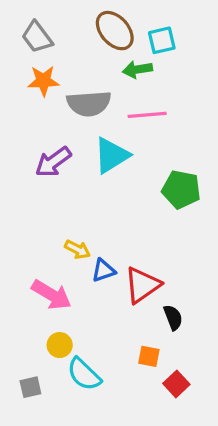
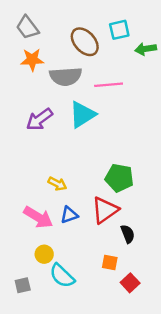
brown ellipse: (115, 31) -> (85, 42), moved
green arrow: (137, 69) -> (146, 49), moved
green pentagon: (181, 189) -> (119, 178), moved
blue triangle: (103, 270) -> (69, 215), moved

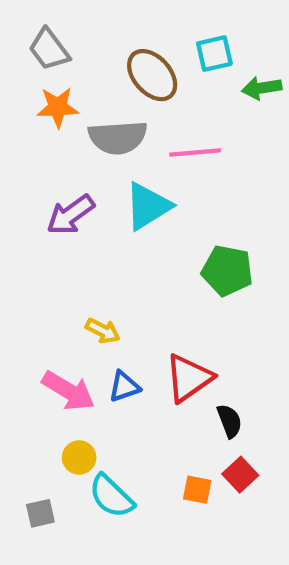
green pentagon: (119, 178) -> (227, 271), moved
orange square: (110, 263) -> (197, 490), moved
red square: (130, 283) -> (240, 475), moved

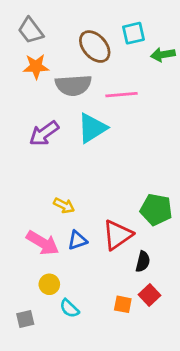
green pentagon: (227, 271) -> (156, 209), moved
black semicircle: (229, 421) -> (143, 262), turned 35
cyan semicircle: (111, 496) -> (69, 308), size x0.7

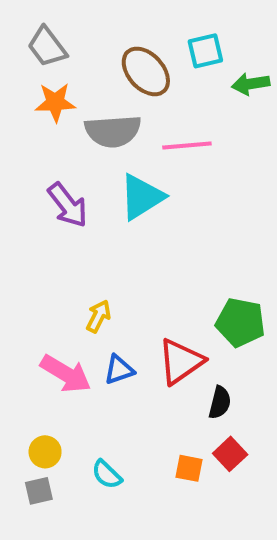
purple arrow: (44, 133) -> (68, 205), turned -92
yellow arrow: (64, 205) -> (99, 316), turned -90
yellow circle: (49, 284) -> (45, 452), moved

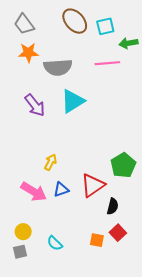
brown ellipse: (146, 71) -> (75, 21), moved
pink line: (187, 145) -> (107, 63), moved
green pentagon: (240, 322) -> (123, 165), turned 30

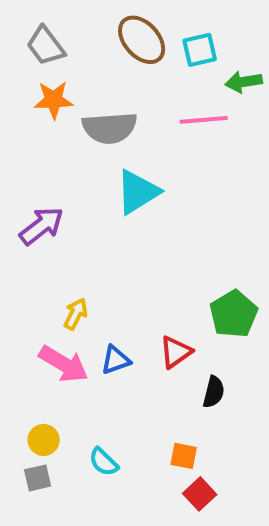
purple arrow: (35, 105) -> (42, 226), moved, turned -90
yellow arrow: (51, 162) -> (76, 314), moved
red triangle: (93, 185) -> (176, 352), size x0.7
red square: (118, 233) -> (200, 494), moved

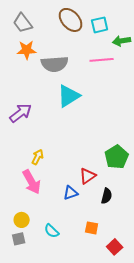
blue triangle: (116, 360) -> (71, 193), moved
pink arrow: (64, 364) -> (32, 182), turned 30
red square: (200, 494) -> (115, 247), moved

